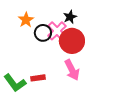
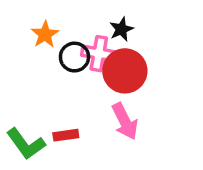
pink cross: (57, 31) -> (99, 54), turned -36

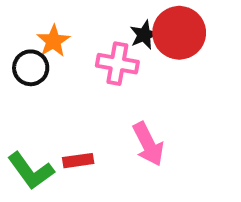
black circle: (74, 57) -> (31, 68), moved
red circle: (125, 71) -> (179, 33), moved

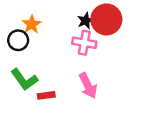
pink cross: (117, 64) -> (84, 43), moved
green L-shape: (31, 171) -> (24, 79), moved

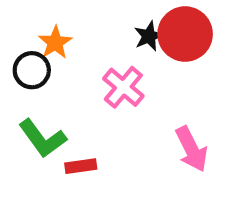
pink cross: (84, 43) -> (123, 87), moved, turned 30
pink arrow: (88, 86) -> (191, 149), moved

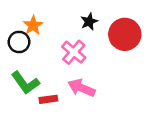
red circle: (185, 34) -> (125, 34), moved
pink arrow: (191, 149) -> (81, 88), moved, turned 140

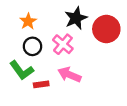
black star: (89, 22) -> (76, 18), size x1.5
black circle: (19, 42) -> (32, 46), moved

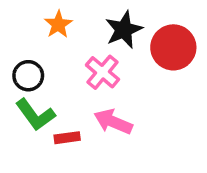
orange star: (28, 21) -> (58, 24), moved
black circle: (32, 46) -> (28, 76), moved

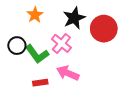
green L-shape: (35, 115) -> (37, 54), moved

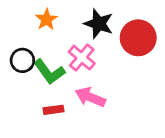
black star: (74, 18) -> (99, 24), turned -30

